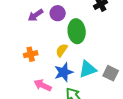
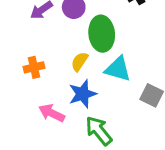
cyan triangle: (88, 69) -> (118, 69), moved, turned 36

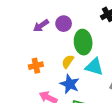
blue star: (83, 94) -> (70, 84), turned -30

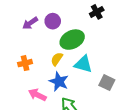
green ellipse: (83, 42) -> (72, 40), turned 70

